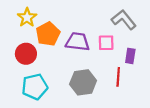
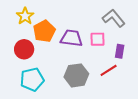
red line: (118, 77) -> (109, 70), turned 54

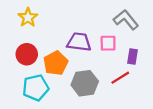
orange pentagon: (44, 31) -> (56, 63), moved

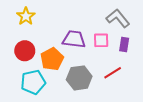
purple rectangle: (133, 56) -> (124, 44), moved

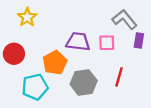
purple rectangle: (124, 44) -> (139, 40), moved
red circle: (25, 51) -> (14, 54), moved
red line: (113, 73) -> (119, 77), turned -42

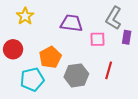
gray L-shape: (125, 19) -> (114, 18), turned -110
purple trapezoid: (78, 42) -> (71, 23), moved

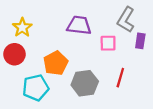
yellow star: (25, 16) -> (22, 28), moved

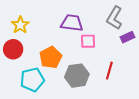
purple rectangle: (140, 41) -> (128, 37), turned 56
pink square: (108, 43) -> (88, 41), moved

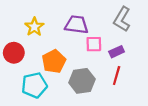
yellow star: (20, 25) -> (34, 27), moved
purple rectangle: (128, 37) -> (117, 52), moved

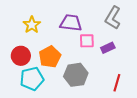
red circle: (14, 53) -> (21, 56), moved
red line: (117, 75) -> (117, 83), moved

